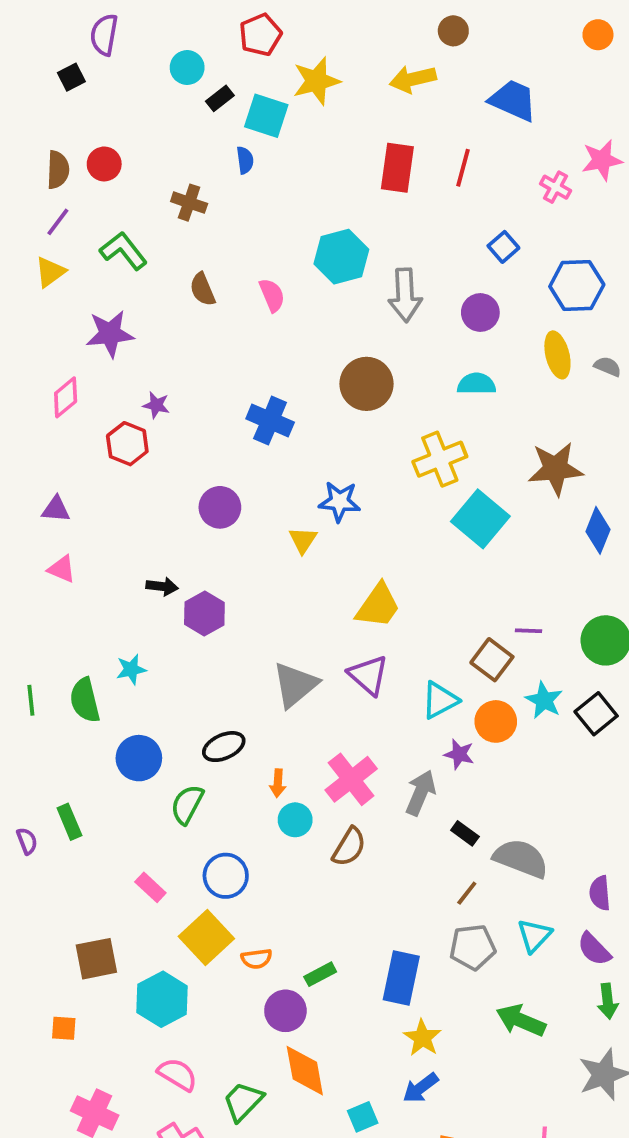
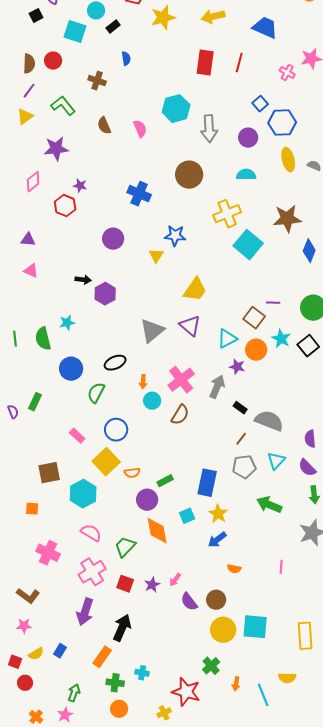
cyan square: (266, 116) -> (75, 31), moved
blue hexagon: (577, 285) -> (282, 123), moved
green rectangle: (69, 822) -> (35, 402), turned 48
cyan square: (363, 1117) -> (187, 516), moved

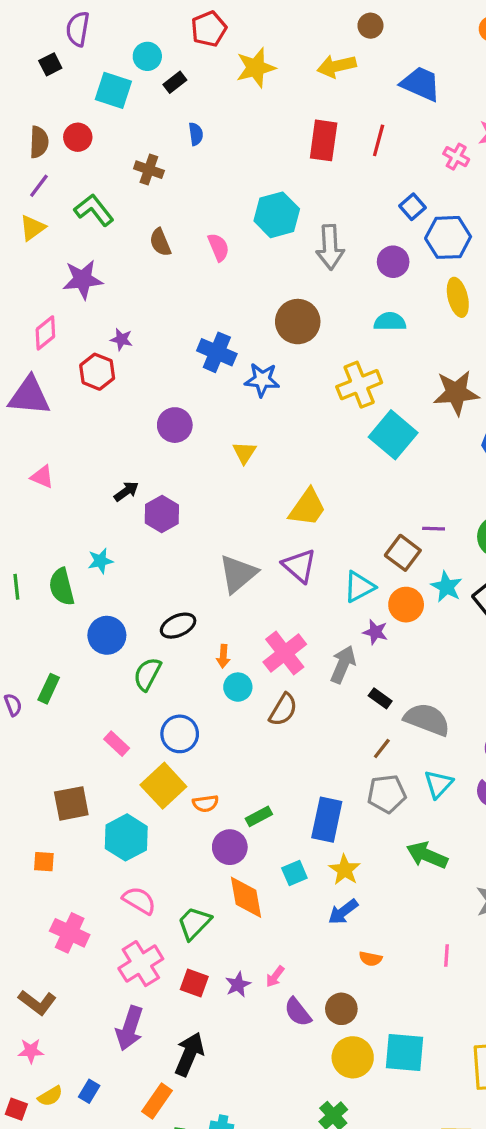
blue star: (175, 236) -> (262, 380), moved
purple triangle: (28, 240) -> (29, 396), moved, size x1.8
black arrow: (83, 280) -> (126, 491), turned -42

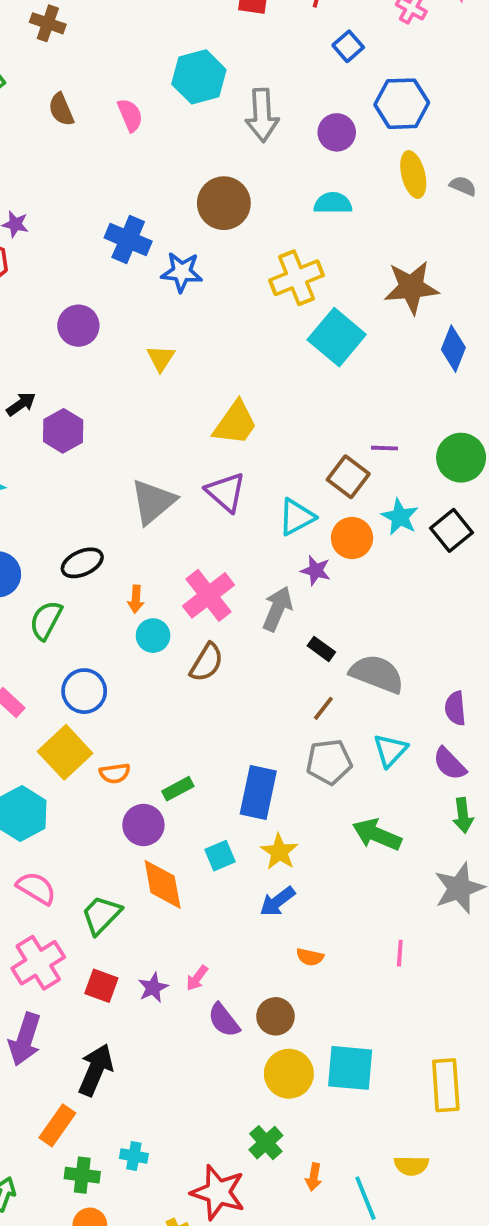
blue square: (413, 207) -> (348, 46), moved

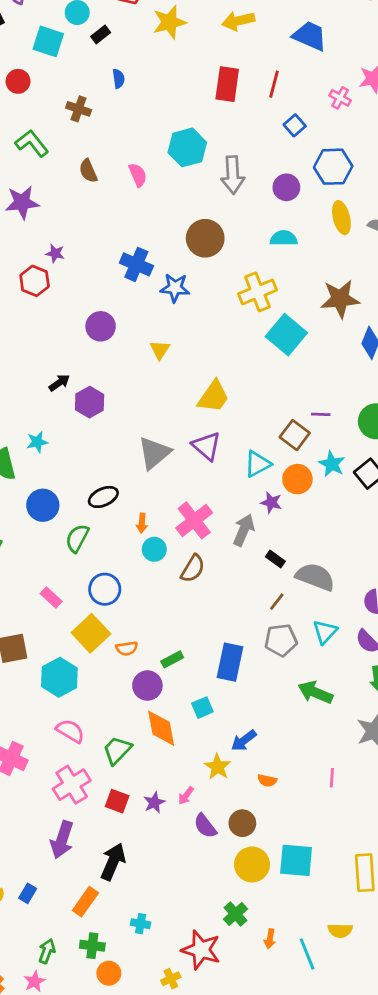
yellow star: (279, 852) -> (218, 767), moved
green cross: (82, 1175) -> (92, 946), moved

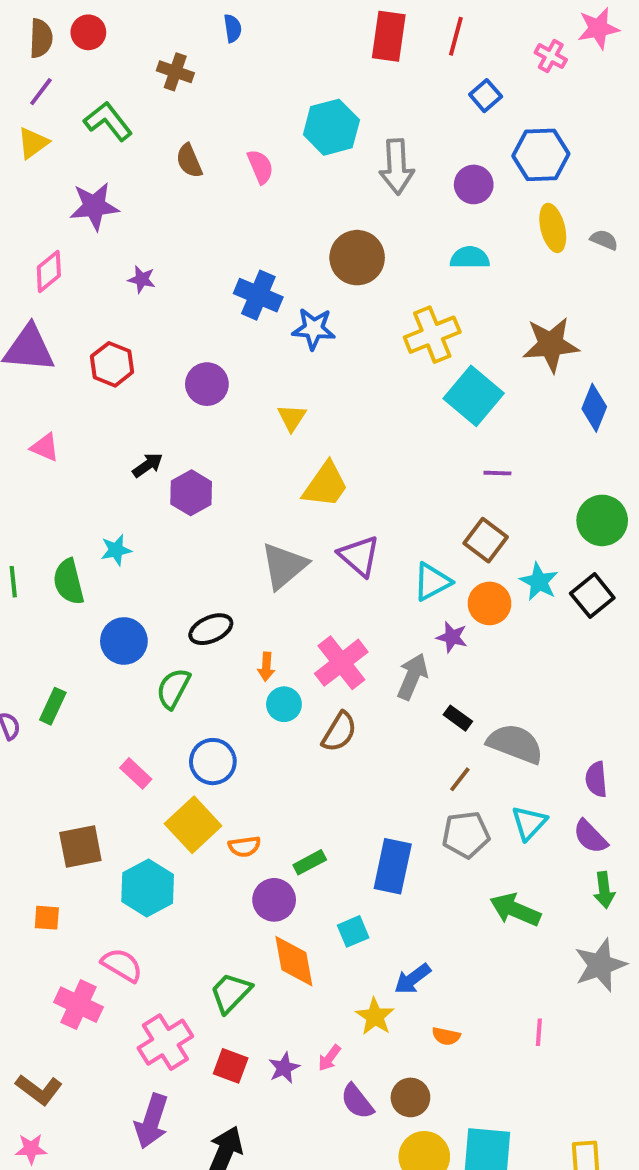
red hexagon: (35, 281) -> (112, 364), moved
yellow trapezoid: (213, 397) -> (325, 485), moved
purple line: (321, 414) -> (497, 473), moved
pink semicircle: (70, 731) -> (122, 965), moved

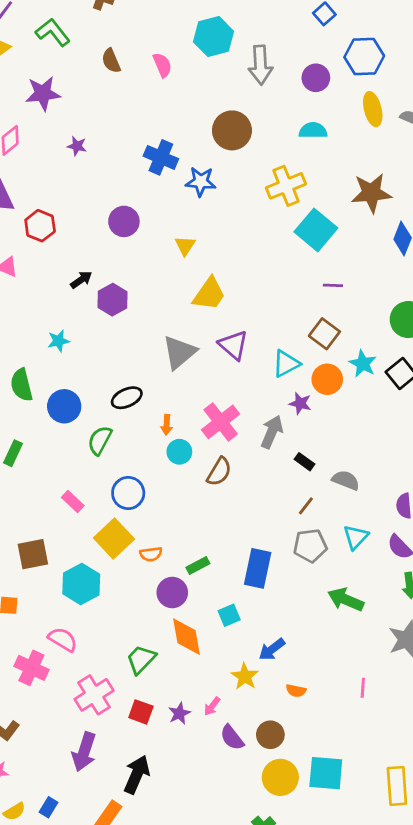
red hexagon: (112, 364) -> (40, 226), moved
green semicircle: (69, 582) -> (22, 385), moved
gray semicircle: (515, 744) -> (346, 480), size x0.7

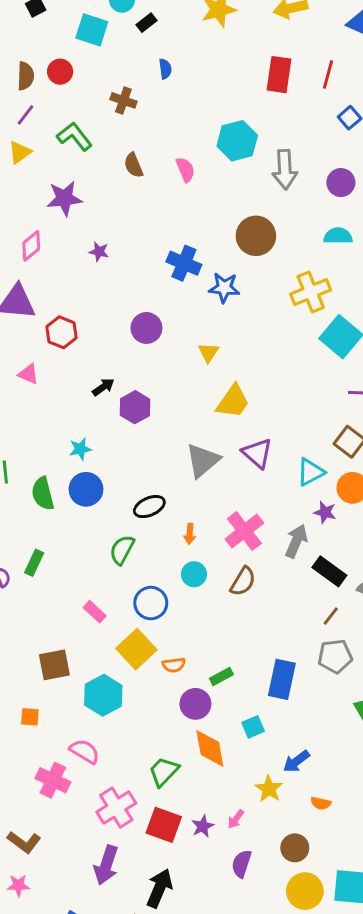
blue circle: (64, 406) -> (86, 489), moved
cyan circle: (179, 452) -> (194, 574), moved
black rectangle: (304, 462) -> (329, 571), size x1.6
red square: (141, 712) -> (164, 825), size x1.4
purple semicircle: (232, 738) -> (242, 864), moved, turned 56

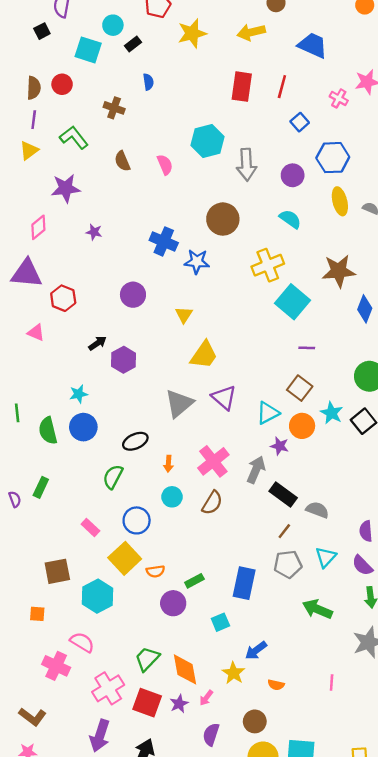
purple line: (26, 115) -> (34, 120), turned -30
cyan semicircle: (338, 236) -> (290, 219), turned 35
orange diamond: (210, 748) -> (185, 669), moved

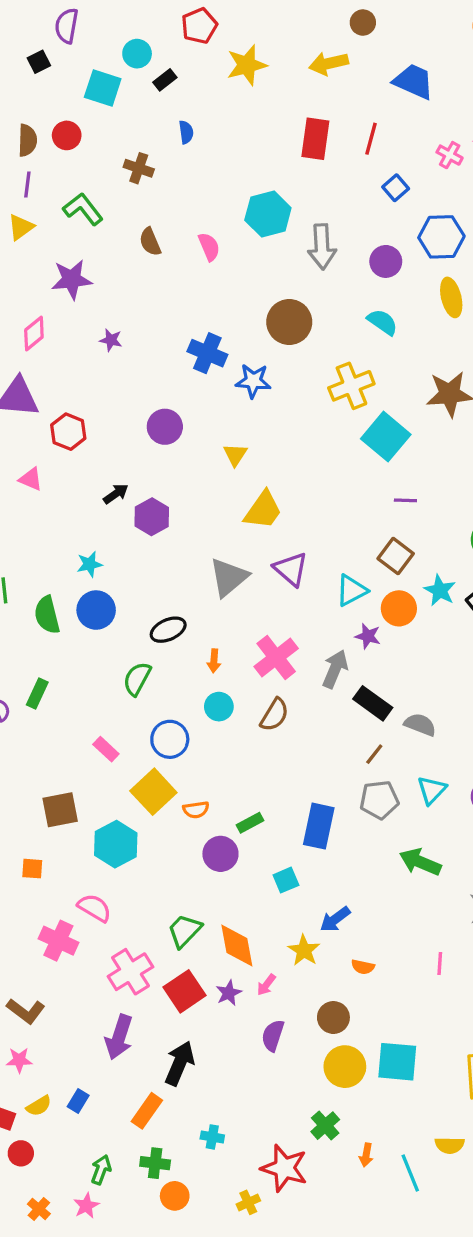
red square: (147, 703) -> (184, 991), turned 36

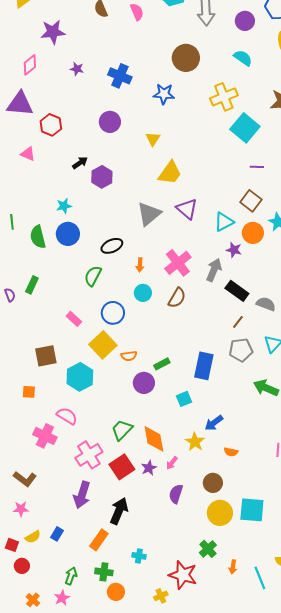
blue cross: (207, 353) -> (120, 76), moved

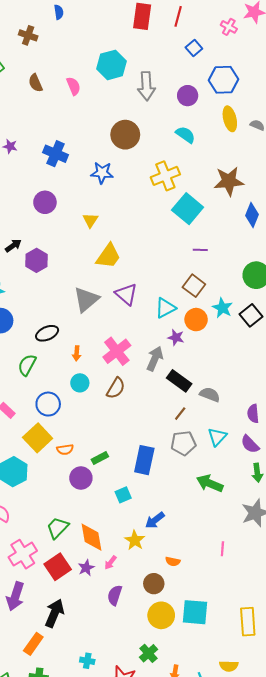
orange semicircle: (231, 452) -> (173, 561), moved
cyan cross: (139, 556) -> (87, 661), moved

